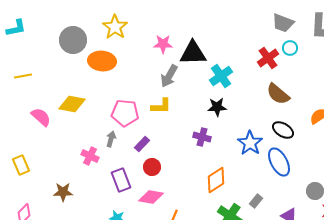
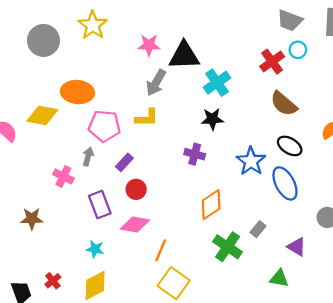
orange ellipse: (102, 61) -> (77, 92), moved

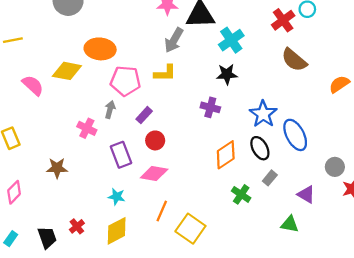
black ellipse: (290, 146) -> (260, 148), moved, turned 30
green cross: (228, 247) -> (241, 194), size x0.7
orange line: (161, 250) -> (162, 211), moved

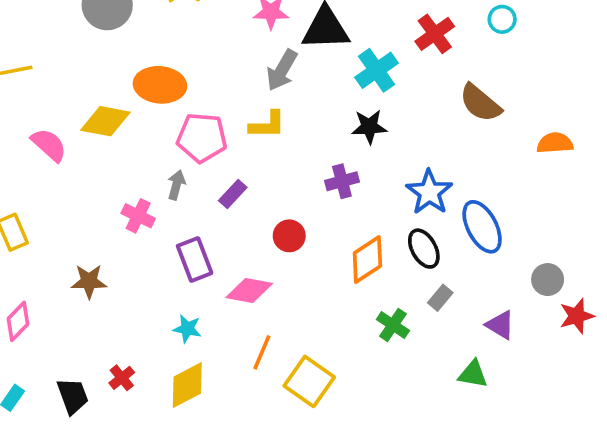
red cross: (283, 20) -> (435, 34), moved
orange semicircle: (339, 84) -> (555, 143), turned 30
purple cross: (210, 107) -> (342, 181), turned -30
red circle: (155, 140) -> (289, 236), moved

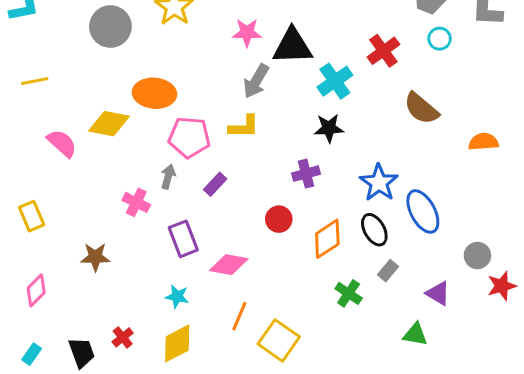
red circle: (289, 236) -> (279, 219), moved

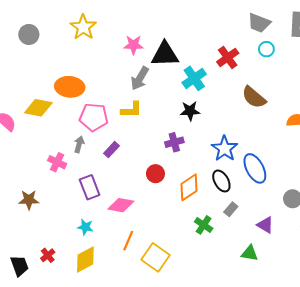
gray circle: (110, 27) -> (29, 34), moved, size x0.7

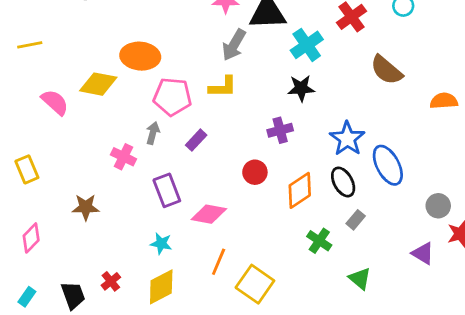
purple triangle: (265, 225) -> (423, 253), moved
green triangle: (250, 253) -> (360, 279), moved, turned 30

